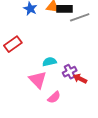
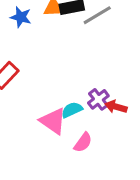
cyan semicircle: (49, 62) -> (72, 110), moved

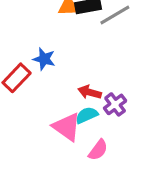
blue star: (21, 17) -> (44, 59), moved
red arrow: (116, 107) -> (89, 92), moved

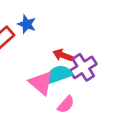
purple cross: (115, 104) -> (83, 67), size x1.4
cyan semicircle: (87, 115) -> (59, 74), size x1.4

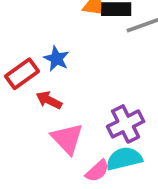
red arrow: (63, 55) -> (49, 100), moved
cyan semicircle: (59, 74) -> (124, 159), moved

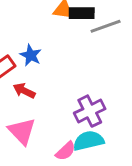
pink triangle: (67, 139) -> (22, 131), moved

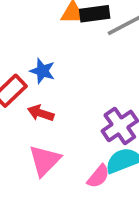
pink triangle: (22, 131) -> (45, 160), turned 36

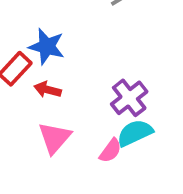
blue star: (42, 71) -> (47, 47), size x1.4

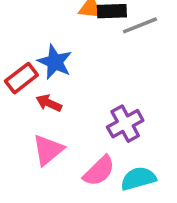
cyan semicircle: (135, 133) -> (138, 179), moved
pink semicircle: (110, 151) -> (99, 171), size x1.4

